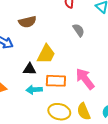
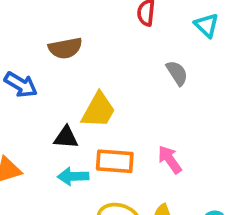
gray semicircle: (79, 30) -> (177, 73), moved
pink arrow: (85, 79) -> (170, 160), size x0.7

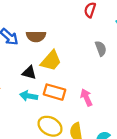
brown semicircle: (65, 48) -> (36, 36), moved

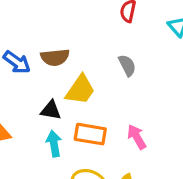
gray semicircle: (101, 48) -> (127, 65), moved
cyan arrow: (29, 96) -> (54, 144), turned 77

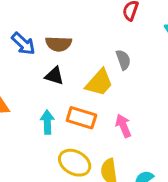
yellow trapezoid: (80, 90) -> (99, 83), moved
black triangle: (51, 110) -> (54, 76), moved

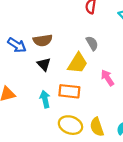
black triangle: (54, 76) -> (44, 64), turned 40
pink arrow: (123, 126) -> (107, 78), moved

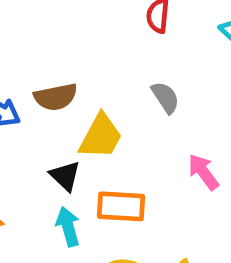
yellow trapezoid: (78, 63) -> (101, 136), moved
black triangle: (44, 64) -> (65, 176), moved

